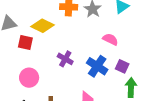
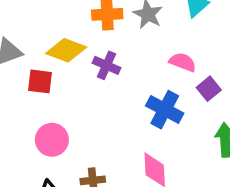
purple cross: (65, 59) -> (107, 65), moved
purple square: (122, 66) -> (209, 89), moved, turned 32

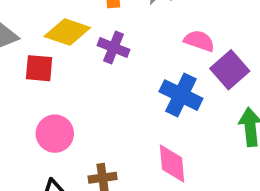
purple square: (209, 89) -> (230, 70), size x1.4

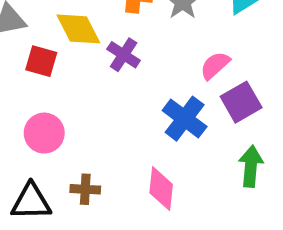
yellow diamond: (67, 32) -> (78, 29), turned 33
pink semicircle: (199, 41) -> (215, 65), turned -72

